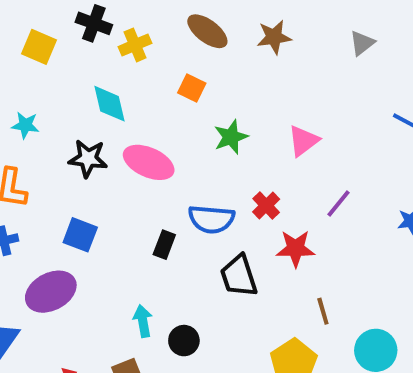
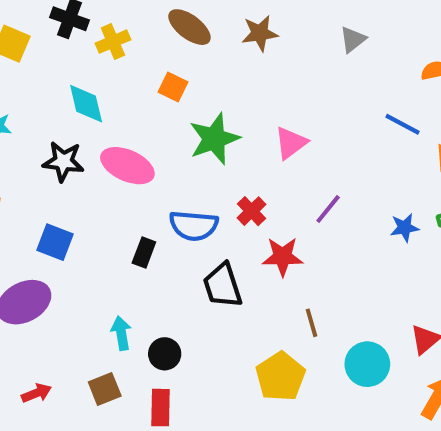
green star: (231, 137) -> (214, 139), size x1.4

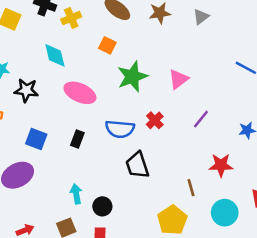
gray triangle: (353, 39) -> (201, 17), moved
black star: (63, 161) -> (26, 90), moved
black rectangle: (144, 252) -> (77, 139), moved
red star: (283, 257) -> (221, 165), moved

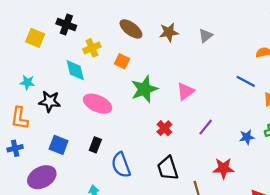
yellow cross: (71, 18) -> (92, 48), moved
blue semicircle: (120, 129) -> (121, 165), moved, turned 65
black trapezoid: (137, 165) -> (168, 168), moved

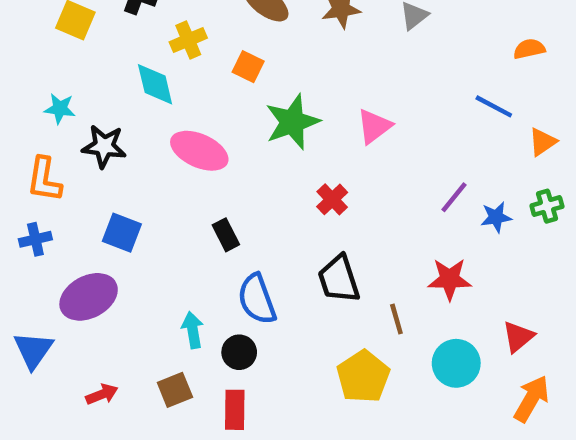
purple line: (206, 127) -> (454, 197), moved
black rectangle: (95, 145) -> (226, 235), moved, turned -48
blue semicircle: (121, 165) -> (257, 299), moved

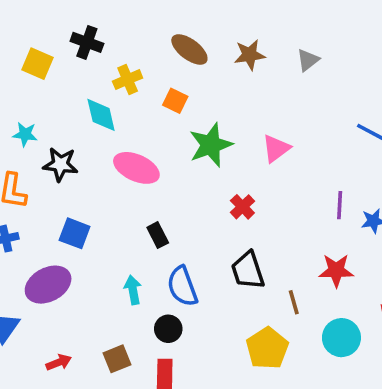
purple line: (454, 197) -> (340, 205), turned -36
cyan arrow: (193, 330) -> (133, 290), moved

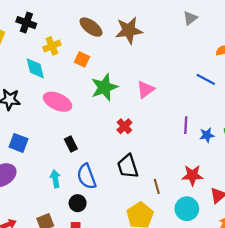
brown star: (250, 55) -> (129, 30), size x1.4
gray triangle: (308, 60) -> (190, 18), moved
red star: (336, 270) -> (192, 175), moved

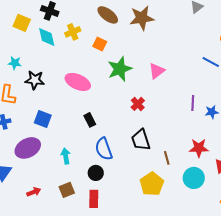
cyan diamond: (35, 68) -> (47, 37), moved
cyan arrow: (55, 179) -> (66, 156), moved

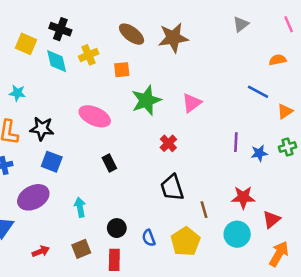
orange square: (100, 44) -> (122, 70), turned -32
black star: (35, 80) -> (42, 129), moved
blue semicircle: (104, 149) -> (149, 238), moved, size x0.6

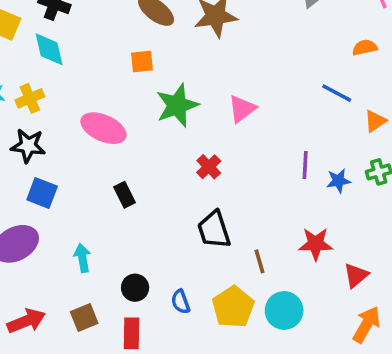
yellow cross: (89, 55) -> (30, 98), moved
cyan circle: (237, 234) -> (284, 310), moved
red arrow: (41, 251) -> (26, 321), size x1.5

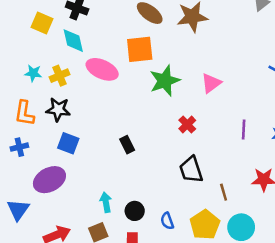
orange square: (142, 62) -> (140, 49), size x1.6
pink ellipse: (103, 128) -> (102, 69), moved
purple line: (305, 165) -> (244, 130), moved
cyan arrow: (82, 258) -> (106, 202), moved

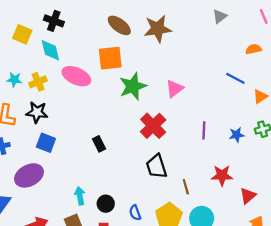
red cross: (187, 125) -> (153, 126), size x1.6

